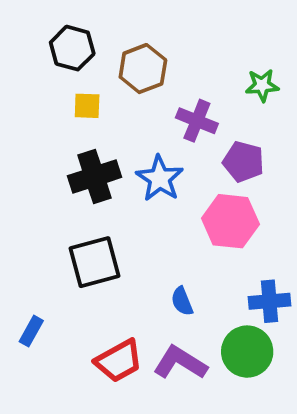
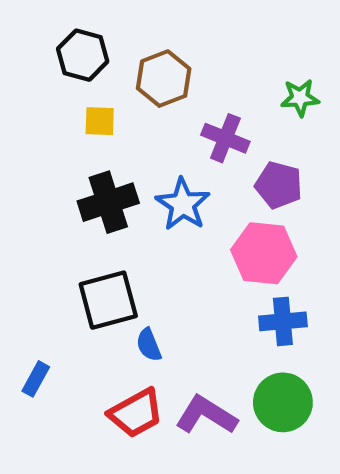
blue semicircle: (182, 301) -> (149, 345), moved
blue cross: (270, 301) -> (283, 321), moved

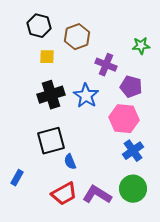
blue cross: (283, 321) -> (133, 151), turned -30

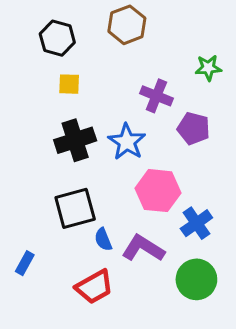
brown hexagon: (77, 37) -> (127, 25), moved
pink hexagon: (124, 119) -> (158, 191), moved
purple L-shape: (97, 195) -> (143, 248), moved

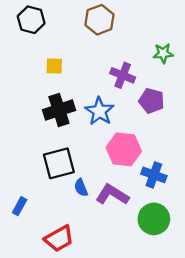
black hexagon: (57, 38) -> (31, 20), moved
blue cross: (196, 223) -> (154, 175), turned -35
red trapezoid: (94, 287) -> (59, 239), moved

